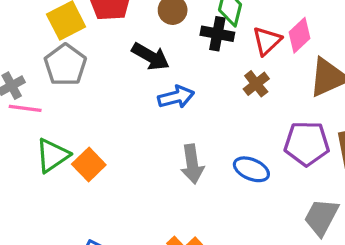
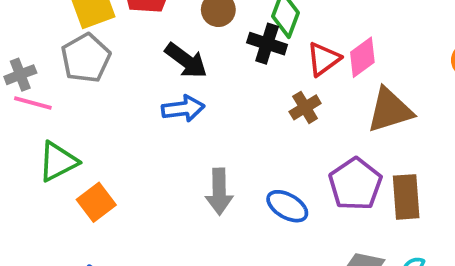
blue arrow: (176, 97) -> (183, 109), moved
purple pentagon: (307, 144) -> (355, 184), turned 30
orange square: (89, 164) -> (96, 202), moved

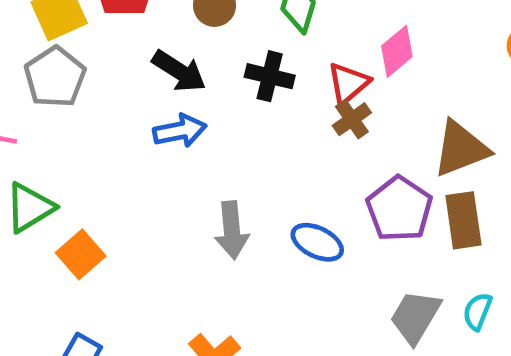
black cross: (267, 44) -> (270, 76), moved
red triangle: (323, 59) -> (348, 83), moved
brown cross: (305, 107) -> (352, 119), moved
brown triangle: (390, 110) -> (461, 149), moved

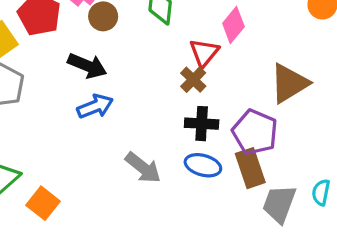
black cross: (270, 76) -> (202, 124), moved
brown cross: (352, 119) -> (193, 80), moved
brown rectangle: (463, 220) -> (250, 168), moved
gray arrow: (232, 230) -> (143, 168), turned -36

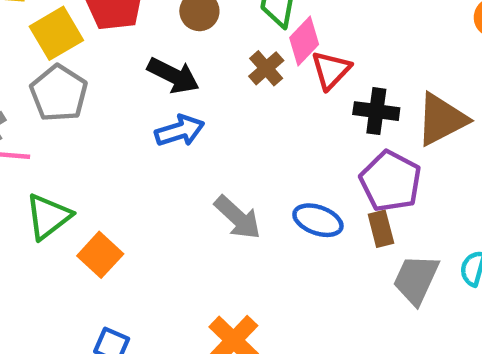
pink diamond: (233, 25) -> (304, 41), moved
brown cross: (193, 80) -> (266, 68), moved
black cross: (202, 124) -> (376, 111), moved
brown rectangle: (250, 168) -> (381, 229), size x0.7

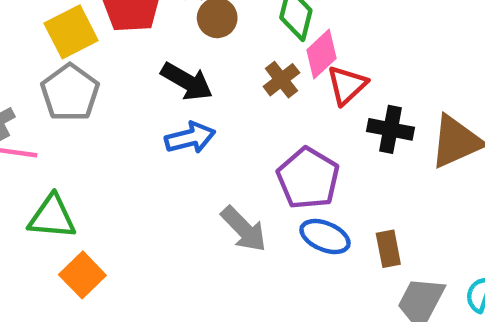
purple pentagon: (391, 181) -> (308, 178), moved
green triangle: (48, 216) -> (52, 217), turned 39
orange square: (100, 255) -> (82, 275), moved

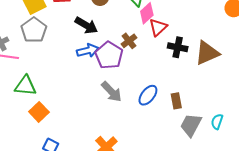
brown cross: (281, 80) -> (129, 41), moved
purple pentagon: (308, 178) -> (109, 55), moved
blue ellipse: (325, 237) -> (148, 95), turned -75

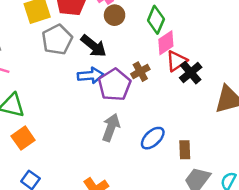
gray pentagon: (34, 30) -> (57, 40), moved
black cross: (178, 47) -> (191, 73), moved, turned 30
gray arrow: (111, 92) -> (111, 127), turned -125

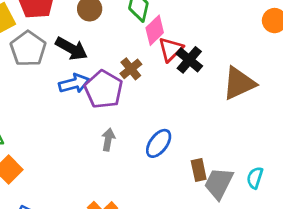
gray arrow: (111, 127) -> (108, 140), size x0.7
brown rectangle: (185, 150) -> (199, 170), moved

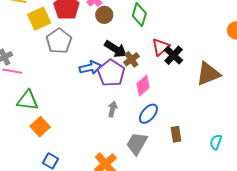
pink diamond: (155, 30) -> (143, 86), moved
black arrow: (71, 49) -> (116, 49), moved
gray trapezoid: (219, 183) -> (137, 144), moved

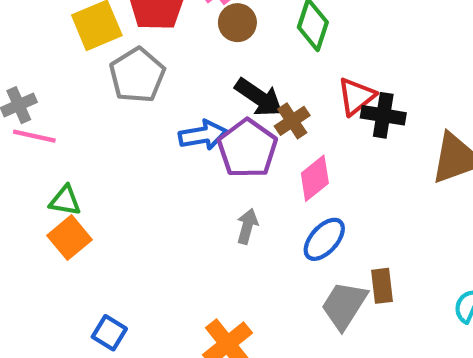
black cross: (174, 55) -> (383, 115), turned -36
green triangle: (28, 100) -> (65, 201), size x0.7
orange square: (40, 127) -> (69, 238), moved
gray trapezoid: (137, 144) -> (344, 305), moved

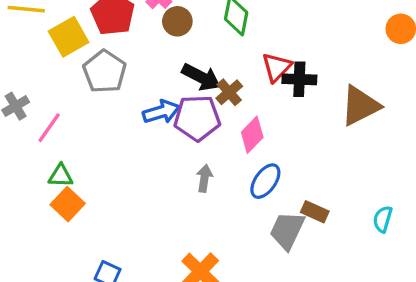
pink line: (34, 136) -> (49, 128), moved, turned -60
purple pentagon: (247, 148) -> (197, 118), turned -30
brown rectangle: (382, 286) -> (315, 212), turned -52

